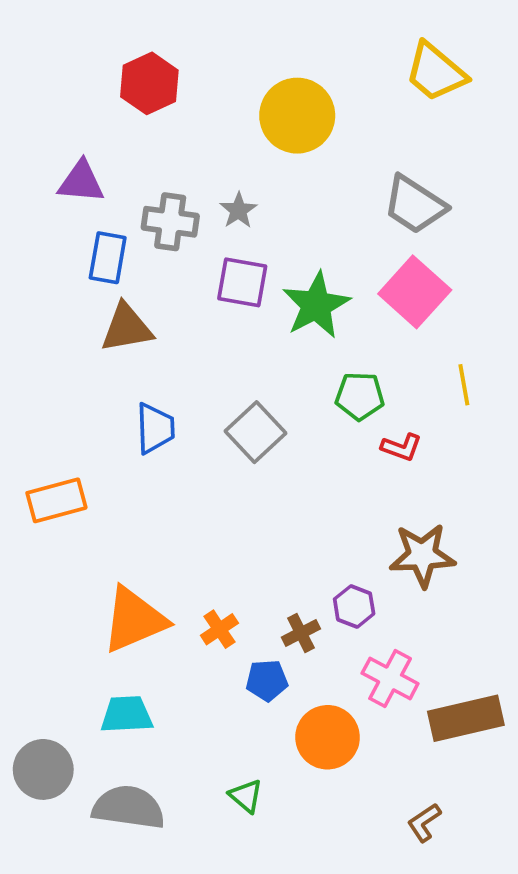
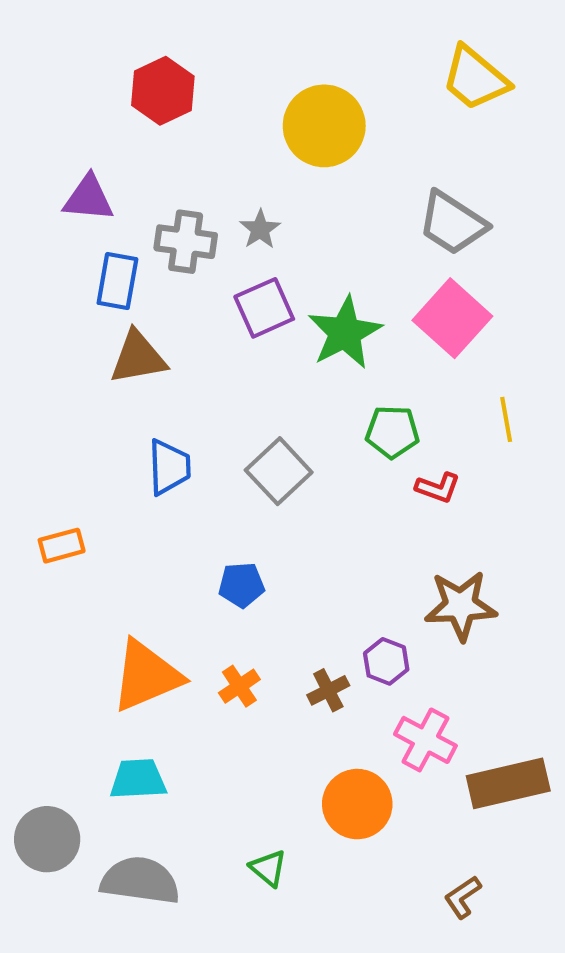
purple square: (242, 282) -> (264, 308), turned -34
orange rectangle: (56, 500) -> (62, 546), size x0.7
blue pentagon: (267, 680) -> (241, 585), moved

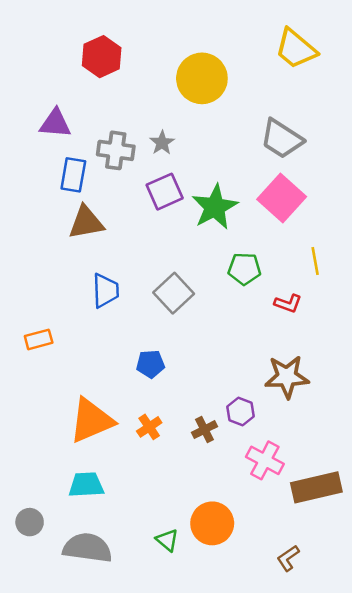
red L-shape: (438, 488) -> (288, 303), moved
orange circle: (357, 804) -> (212, 523), moved
gray circle: (47, 839) -> (30, 522), size x0.7

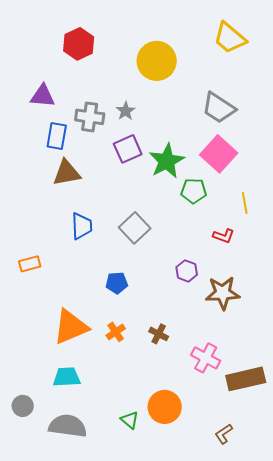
green pentagon: (244, 269) -> (194, 191), moved
purple hexagon: (240, 412) -> (187, 271), moved
brown cross: (204, 430) -> (159, 334), turned -36

